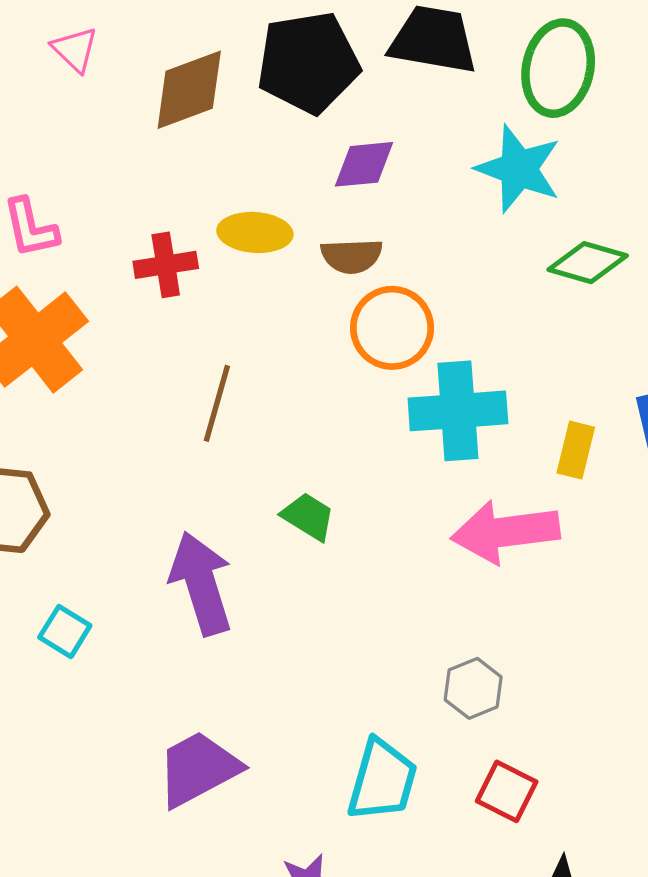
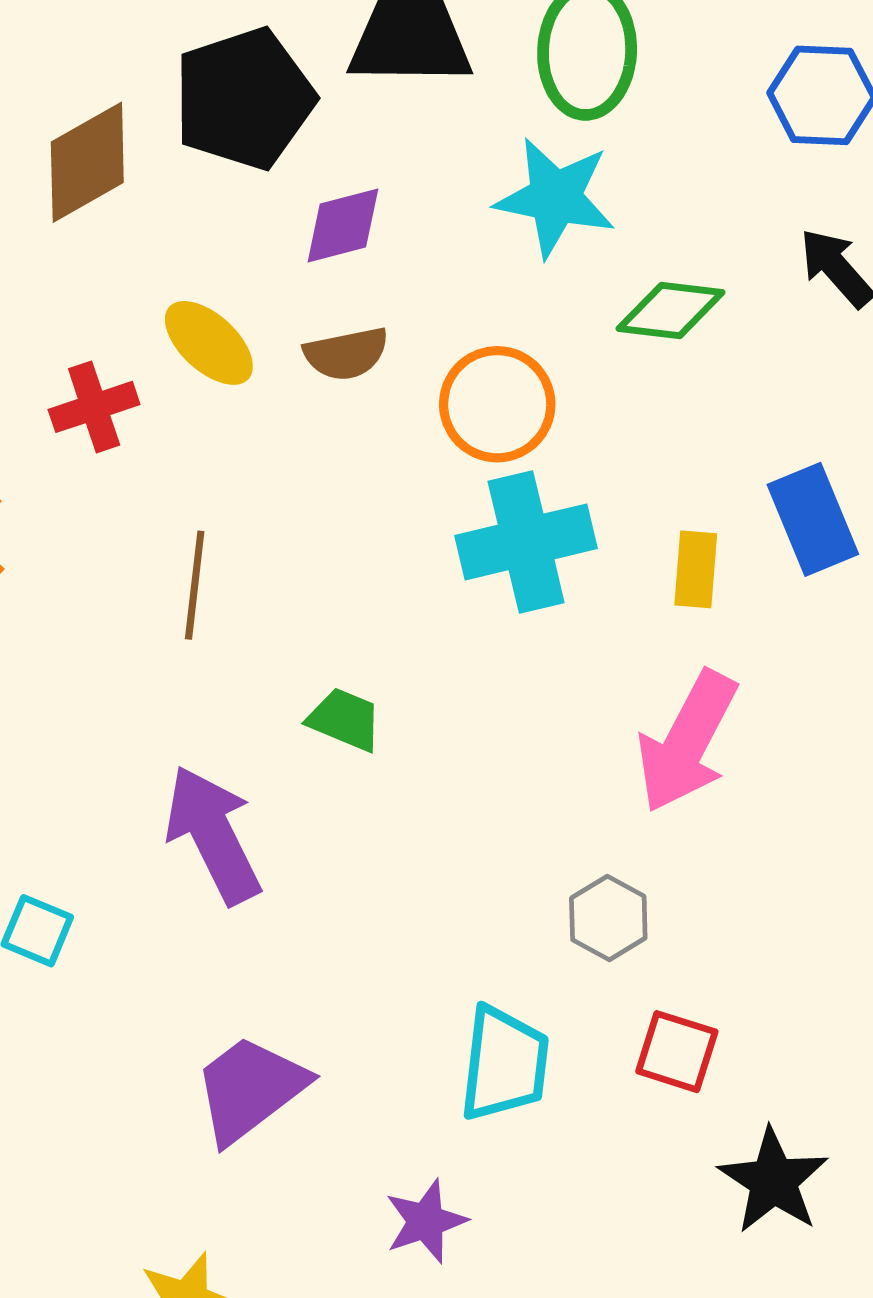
yellow ellipse: (255, 232) -> (209, 343), turned 48
orange circle: (392, 328) -> (497, 404), moved
pink arrow: (505, 532) -> (687, 742), moved, turned -46

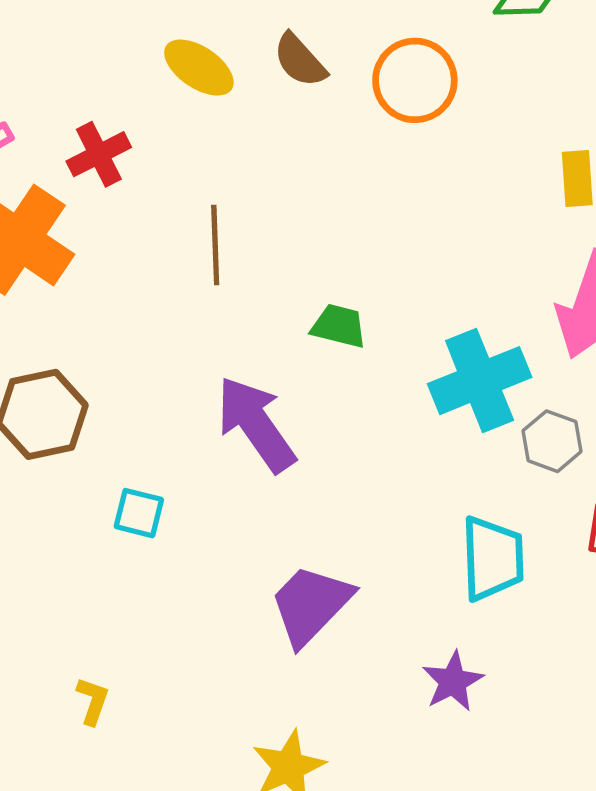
brown semicircle: (346, 354) -> (300, 60), turned 68
red cross: (94, 407) -> (99, 154), moved
cyan cross: (526, 542) -> (480, 381), moved

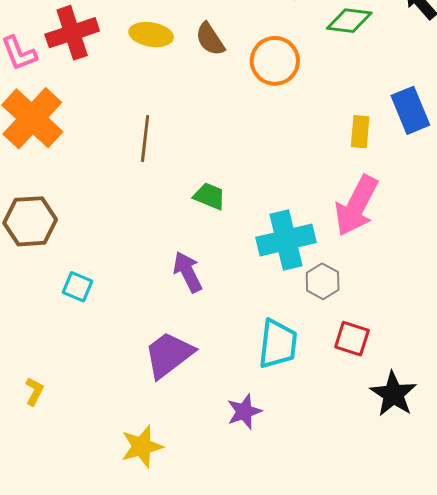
yellow ellipse: (199, 68) -> (151, 35), turned -33
red cross: (99, 154) -> (72, 33), moved, size x1.4
purple arrow: (256, 424) -> (188, 272), moved, size x0.7

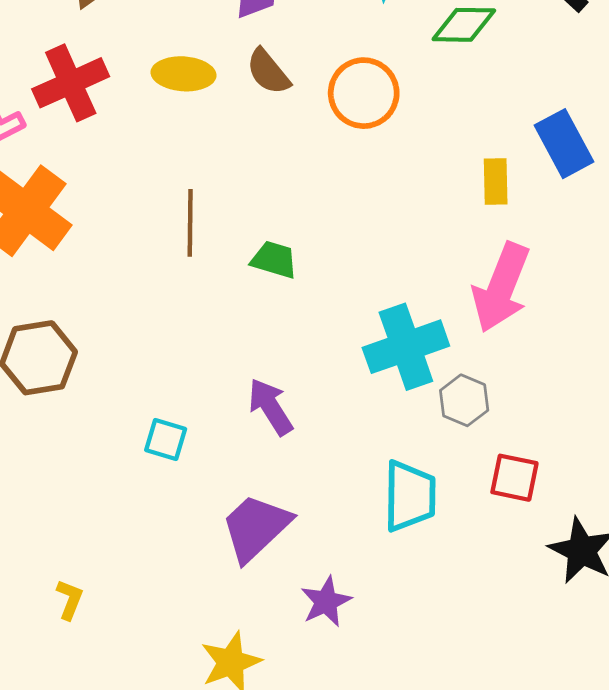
green trapezoid: (209, 196) -> (274, 260), moved
cyan square: (77, 287) -> (166, 440), moved
purple star: (244, 412) -> (326, 602), moved

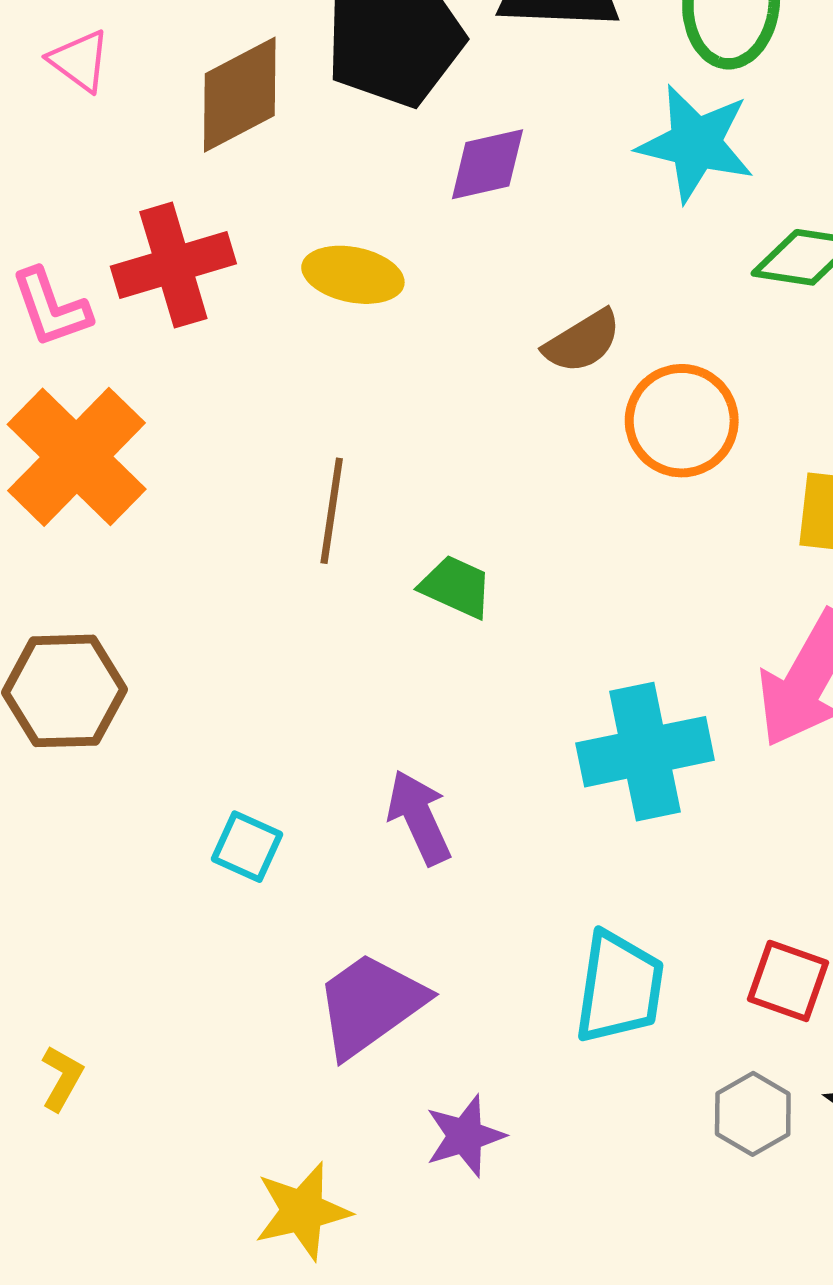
brown semicircle: (268, 72) -> (583, 341), moved, turned -90
orange circle: (364, 93) -> (682, 421), moved
gray hexagon: (464, 400) -> (753, 1114), moved

